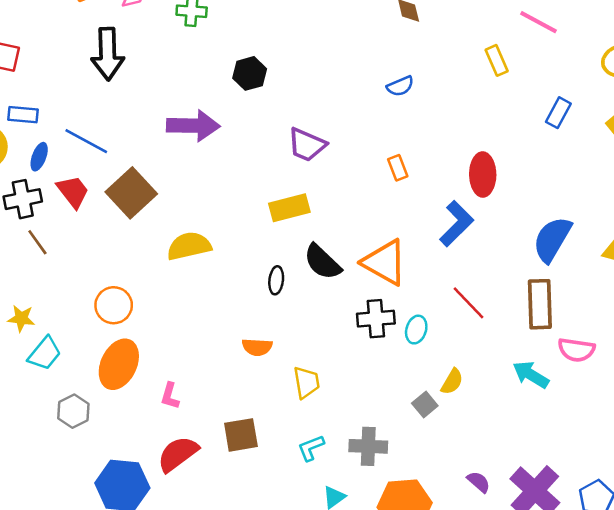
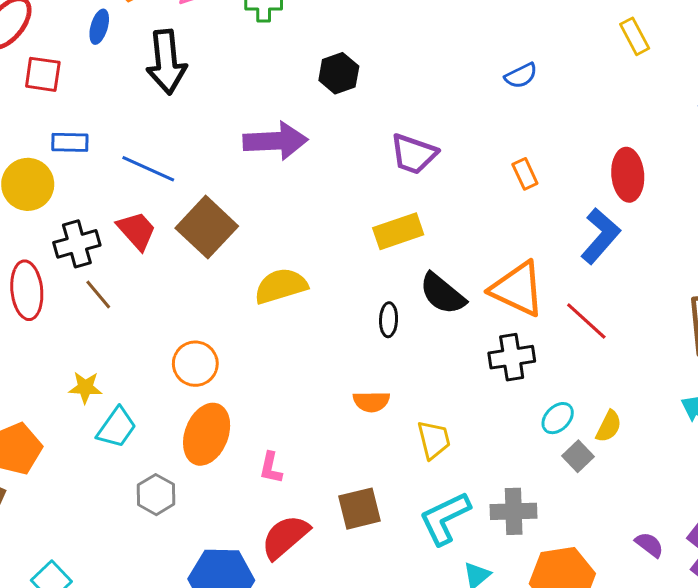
blue ellipse: (39, 157) -> (99, 27), moved
red line: (469, 303) -> (586, 321), moved
cyan ellipse: (416, 330) -> (558, 418), moved, turned 32
cyan L-shape: (311, 448) -> (445, 518), size x1.6

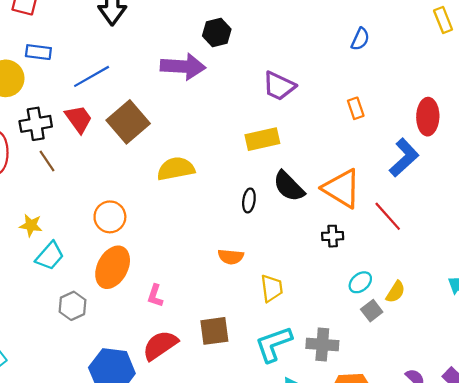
black hexagon: (339, 73) -> (217, 33), moved
blue semicircle: (521, 76) -> (360, 39), turned -45
blue line: (148, 169) -> (92, 76), turned -60
black cross: (512, 357) -> (333, 236), size x0.7

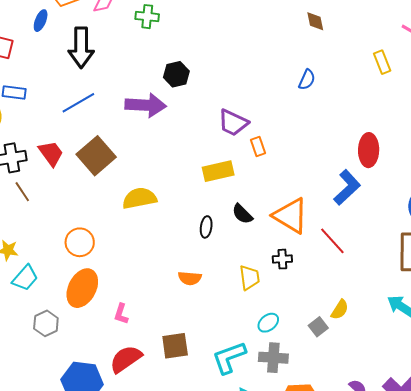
blue line: (92, 76) -> (78, 103), moved
orange rectangle: (356, 108) -> (258, 146), moved
black semicircle: (289, 186) -> (242, 214), size x0.7
cyan ellipse: (360, 282) -> (268, 323), moved
yellow trapezoid: (272, 288) -> (249, 278), moved

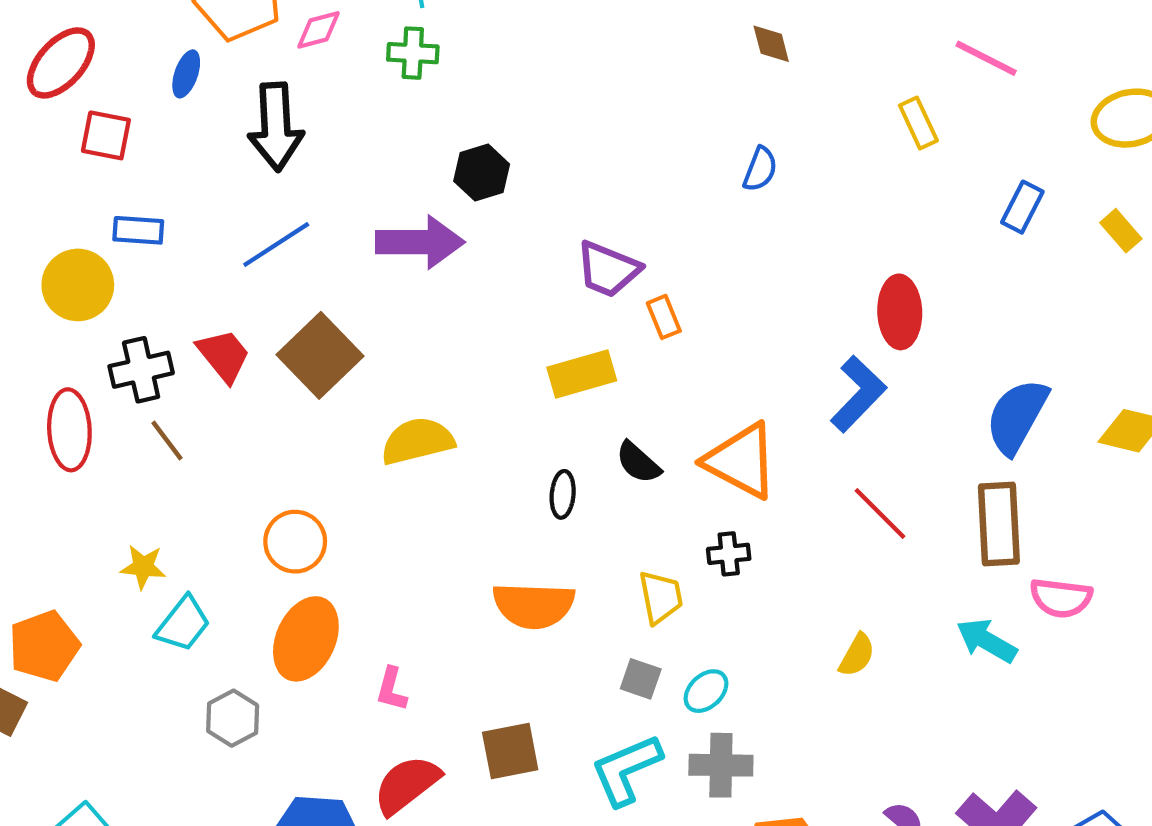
red line: (332, 241) -> (880, 514), moved
orange semicircle: (190, 278) -> (534, 605), size x1.6
gray square: (318, 327) -> (641, 679), moved, turned -30

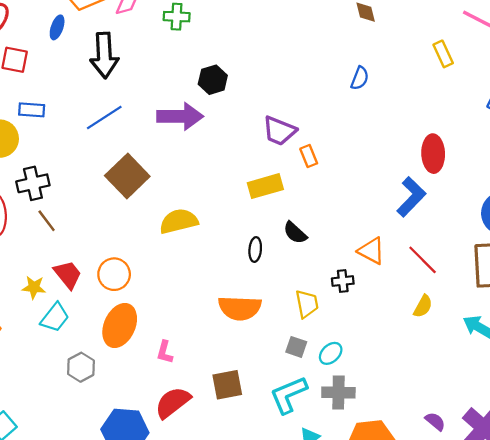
red trapezoid: (224, 356) -> (68, 275), moved
orange triangle: (741, 461) -> (371, 251), moved, size x0.7
yellow semicircle: (857, 655) -> (423, 306), moved

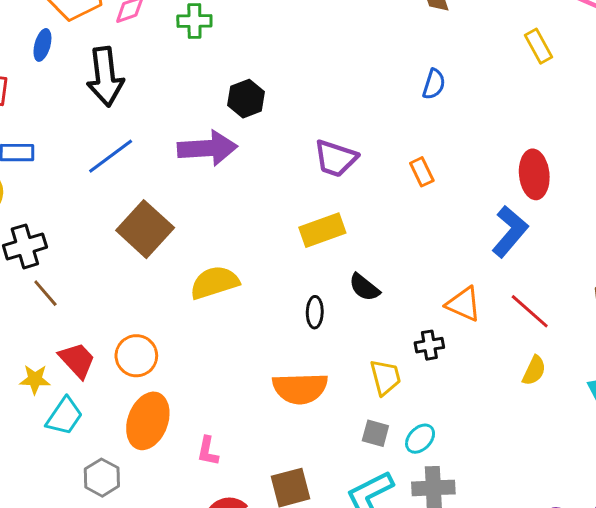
orange rectangle: (309, 156) -> (422, 172), moved

